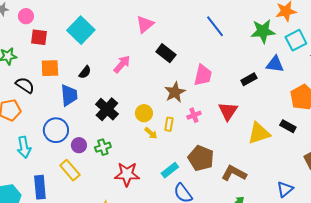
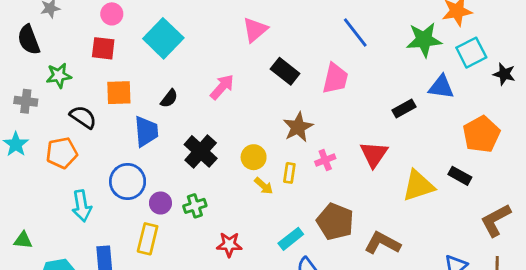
pink circle: (26, 16) -> (112, 14), moved
pink trapezoid: (203, 75) -> (335, 78), moved
yellow rectangle: (70, 170) -> (148, 239), turned 55
red star: (127, 174) -> (229, 245), size x0.7

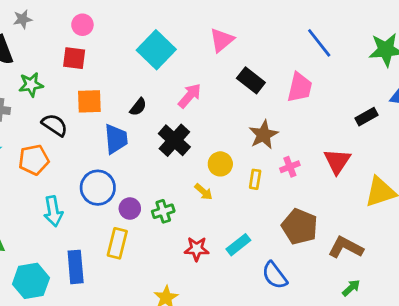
cyan square: (163, 38) -> (156, 50), moved
black cross: (201, 151) -> (174, 140), moved
yellow arrow: (264, 186) -> (204, 192), moved
cyan rectangle: (291, 239) -> (238, 245), moved

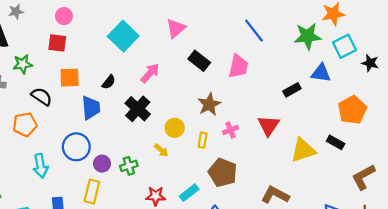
brown pentagon: (300, 227) -> (223, 173), moved

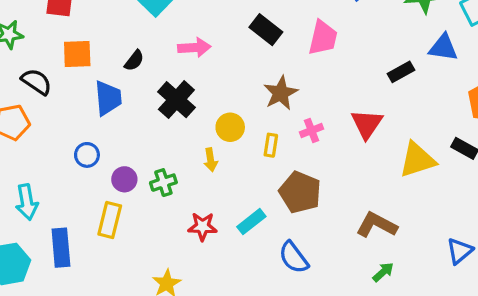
pink arrow: (150, 73) -> (194, 48), turned 45
blue circle: (76, 147) -> (87, 155), size x0.6
yellow arrow: (161, 150) -> (211, 160), turned 40
cyan arrow: (41, 166) -> (27, 202), moved

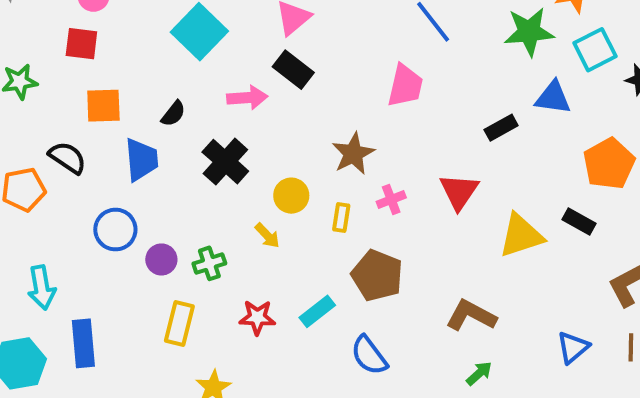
black rectangle: (266, 30) -> (293, 70), moved
black semicircle: (37, 82) -> (67, 158), moved
blue circle: (87, 155) -> (115, 230), size x1.4
yellow arrow: (211, 160) -> (267, 236), turned -35
yellow rectangle: (110, 220) -> (179, 323), moved

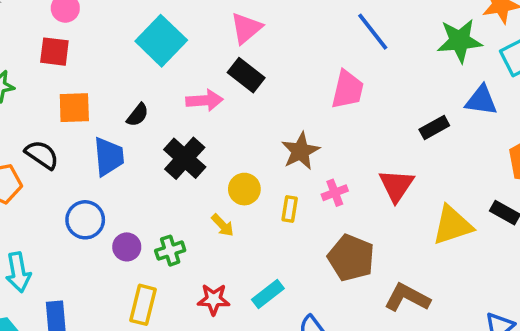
brown pentagon: (377, 275) -> (351, 258), moved

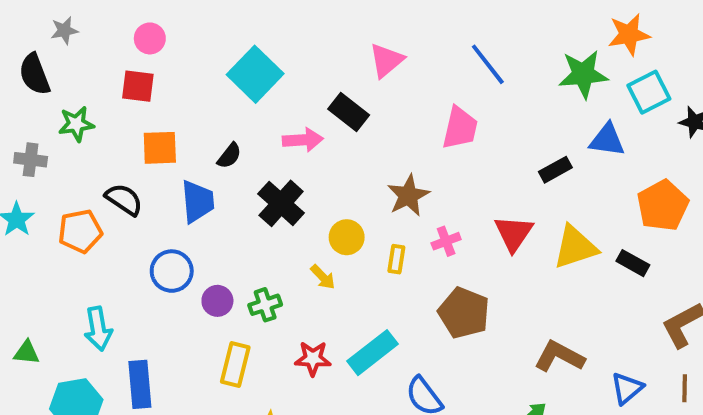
pink triangle: (246, 28) -> (386, 60), moved
yellow triangle: (452, 225) -> (575, 247), moved
cyan rectangle: (268, 294) -> (372, 353), size x1.4
brown L-shape: (407, 298) -> (559, 357), moved

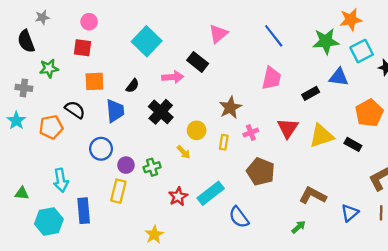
pink trapezoid: (460, 128) -> (271, 78), moved
red star: (313, 359) -> (178, 197), turned -30
yellow rectangle: (235, 364) -> (118, 191), moved

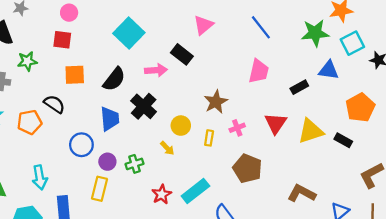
black semicircle: (132, 86) -> (114, 79), size x1.6
blue trapezoid: (115, 111) -> (110, 119), moved

